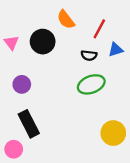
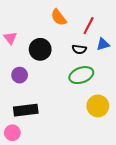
black circle: (43, 42) -> (40, 49), moved
black rectangle: (29, 124) -> (26, 110), turned -70
yellow circle: (113, 133) -> (98, 106), moved

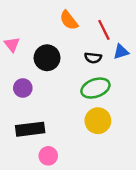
red line: (89, 26) -> (104, 30), turned -54
yellow circle: (98, 106) -> (98, 121), moved
pink circle: (12, 133) -> (48, 156), moved

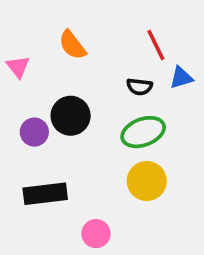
orange semicircle: (69, 20) -> (72, 45), moved
black circle: (47, 58) -> (71, 116), moved
pink circle: (48, 156) -> (96, 234), moved

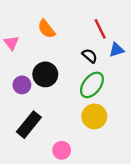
black semicircle: (139, 87) -> (90, 56), turned -147
green ellipse: (143, 132) -> (92, 85), turned -32
black rectangle: (45, 194) -> (29, 125), turned -44

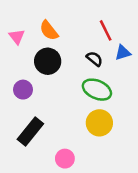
pink triangle: (11, 43) -> (17, 37), moved
black circle: (45, 74) -> (48, 61), moved
green ellipse: (92, 85) -> (97, 90), turned 76

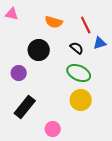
orange semicircle: (49, 30) -> (54, 22), moved, turned -36
pink triangle: (17, 37) -> (12, 14), moved, turned -40

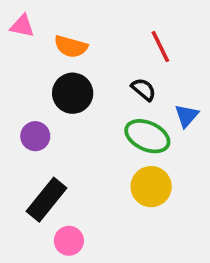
orange semicircle: (54, 22) -> (71, 47), moved
blue triangle: (100, 43) -> (187, 116), moved, turned -32
pink circle: (53, 129) -> (69, 241), moved

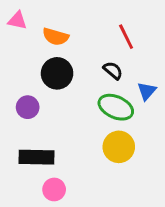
black rectangle: (46, 200) -> (36, 157), turned 52

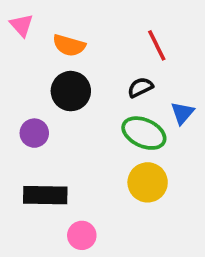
pink triangle: (17, 20) -> (22, 25), turned 36
black semicircle: (113, 70) -> (140, 87), turned -66
pink circle: (54, 189) -> (82, 235), moved

